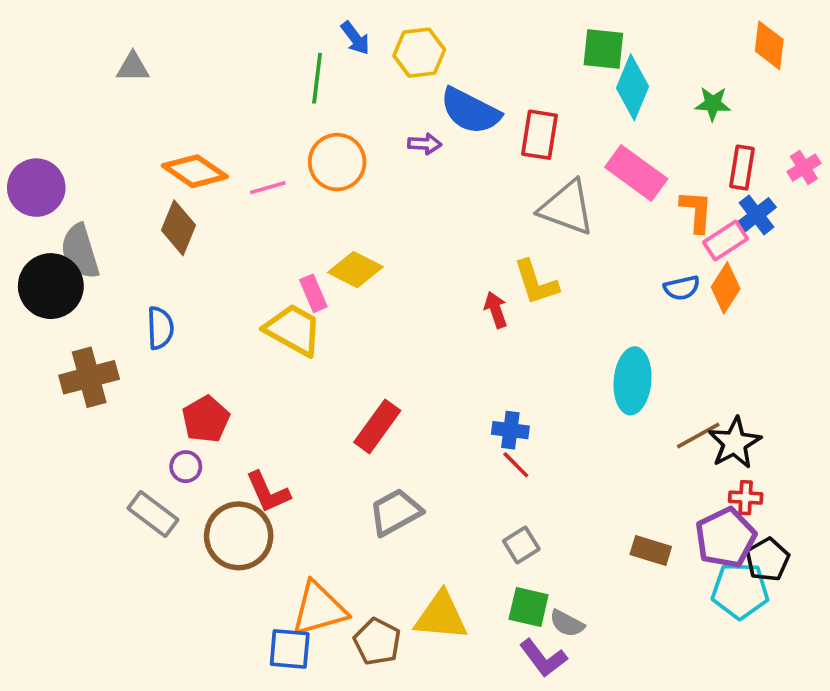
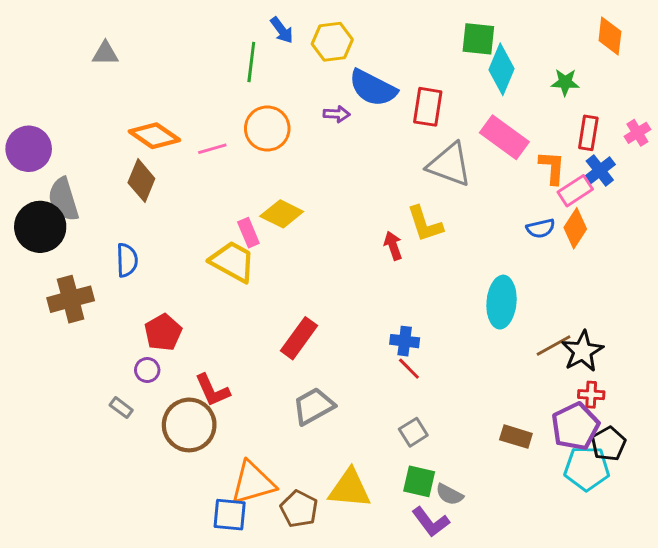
gray rectangle: (153, 514) -> (121, 408), size x0.6

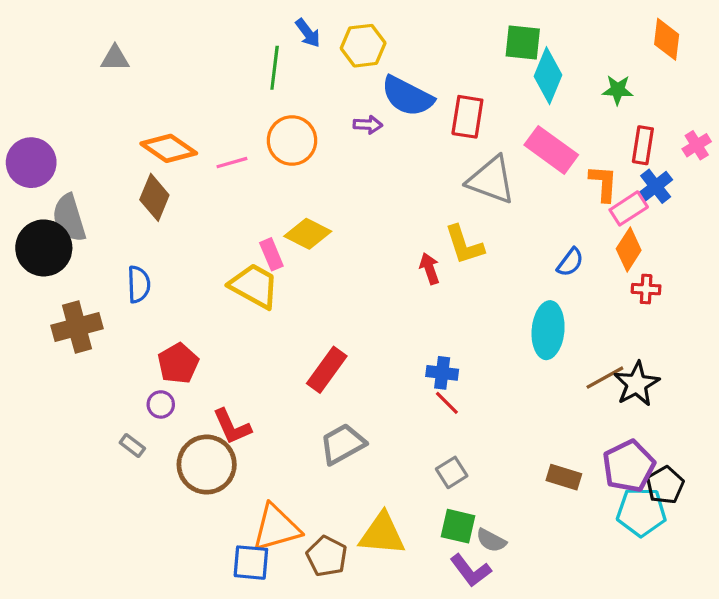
blue semicircle: (541, 228) -> (570, 262), moved, turned -40
red cross: (591, 395) -> (646, 289), moved

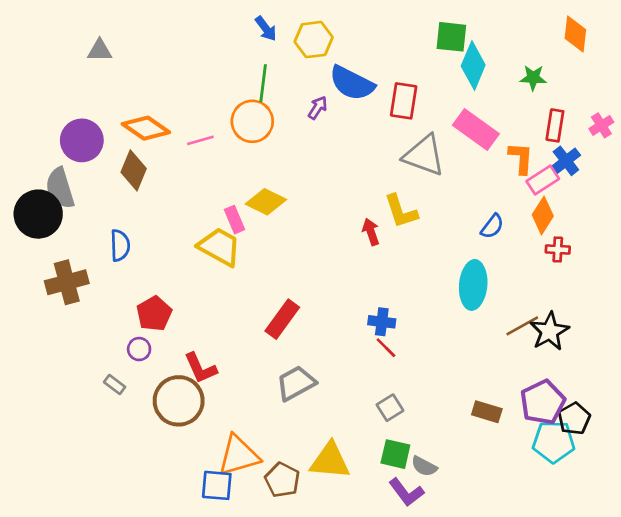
green line: (275, 68) -> (263, 83), moved
purple arrow: (368, 125) -> (318, 108), turned -60
purple circle: (31, 163) -> (82, 140), moved

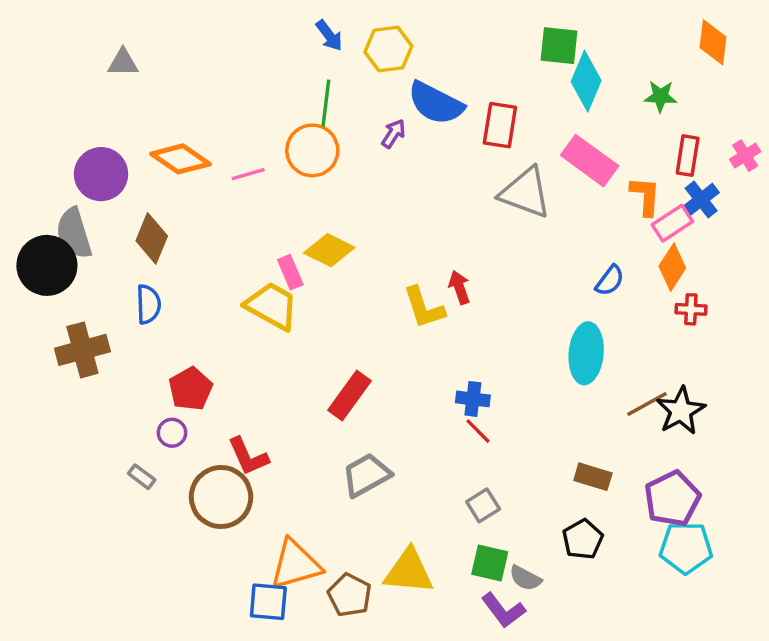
brown diamond: (134, 170) -> (152, 238), moved
yellow L-shape: (401, 211) -> (424, 308), moved
brown rectangle: (487, 412) -> (593, 477), moved
black pentagon: (574, 419) -> (583, 539), moved

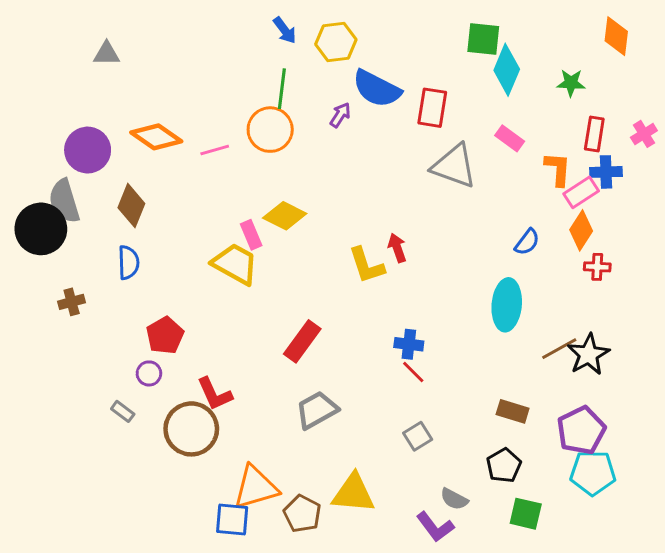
pink rectangle: (590, 161) -> (510, 138), size x0.6
blue cross: (701, 199) -> (606, 172), turned 36
brown cross: (82, 350) -> (72, 302), size x0.6
green square: (490, 563) -> (526, 514), moved

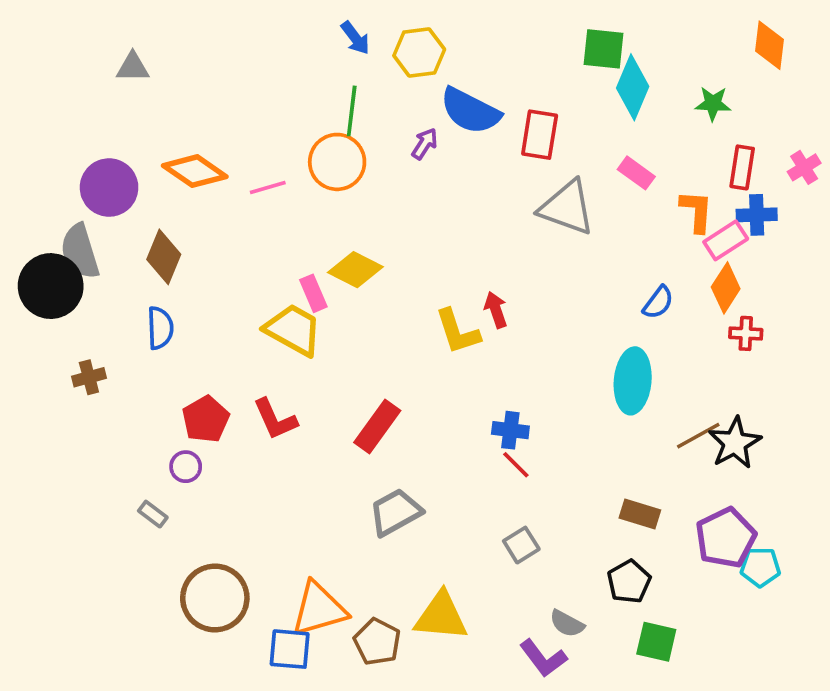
red L-shape: (215, 394) -> (275, 419), moved
brown circle: (191, 429) -> (215, 598), moved
cyan pentagon: (593, 473) -> (760, 567), moved, size x0.7

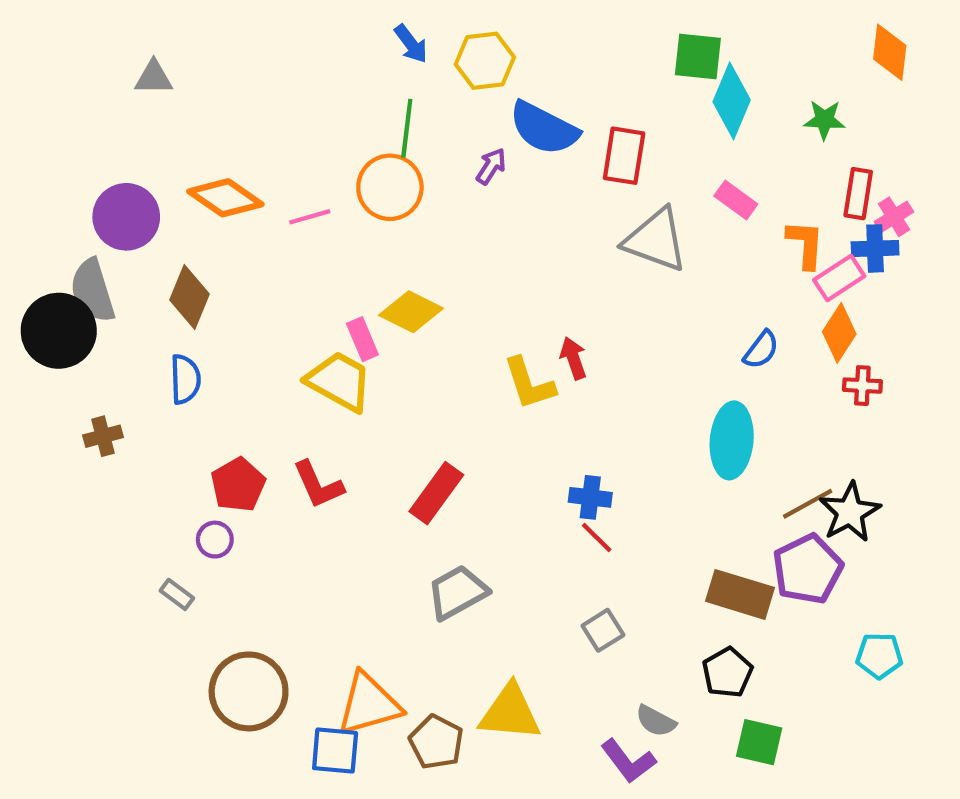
pink cross: (804, 167) -> (894, 217), moved
brown rectangle: (640, 514) -> (740, 594), size x1.4
purple pentagon: (726, 538) -> (808, 569), moved

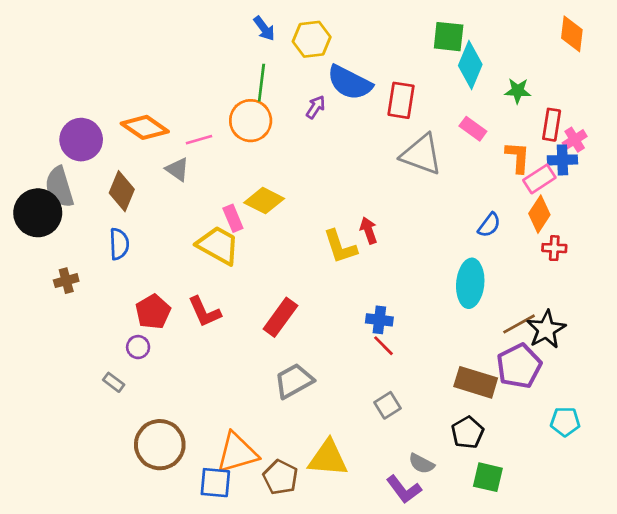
gray triangle: (154, 78) -> (177, 169), moved, turned 35
green star: (824, 120) -> (518, 91), moved

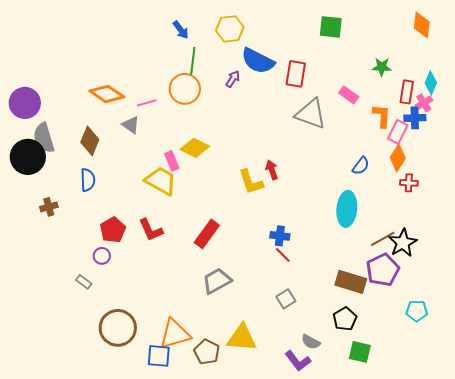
blue arrow: (264, 28) -> (181, 30), moved
cyan diamond: (470, 65) -> (431, 83), moved, size x0.7
purple circle: (81, 140) -> (25, 103), moved
pink rectangle: (539, 179) -> (398, 132), turned -30

